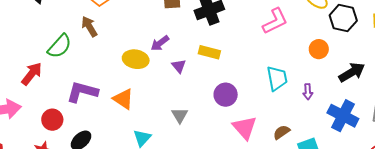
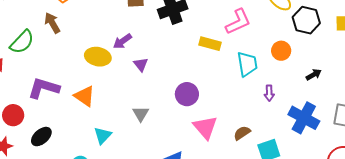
yellow rectangle: (209, 52) -> (210, 44), moved
black arrow: (352, 72) -> (314, 75), size x0.6
cyan trapezoid: (277, 78) -> (247, 64), moved

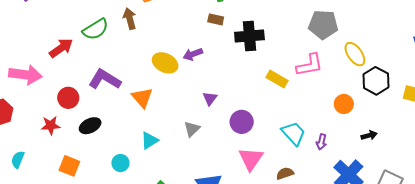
purple triangle: (141, 64) -> (210, 98), moved
cyan trapezoid: (247, 64) -> (293, 133), moved, turned -48

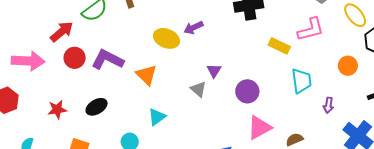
red circle: (68, 98) -> (75, 58), moved
gray triangle: (192, 129) -> (198, 89), moved, turned -30
cyan trapezoid: (293, 133) -> (301, 81), moved, turned 40
pink triangle: (251, 159) -> (259, 128), turned 32

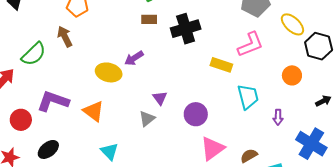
red circle: (75, 58) -> (21, 120), moved
gray triangle: (198, 89) -> (147, 119), turned 48
cyan triangle: (157, 117) -> (109, 151), turned -30

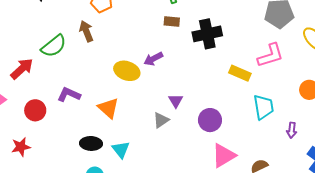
purple L-shape: (53, 101) -> (69, 95), size x0.7
black ellipse: (48, 149) -> (91, 143), moved, turned 35

